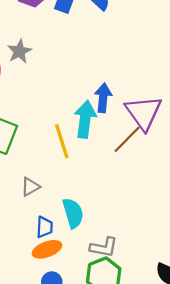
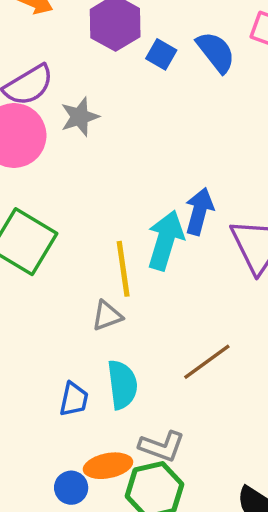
brown line: (127, 139) -> (207, 362), moved
gray triangle: (30, 187) -> (107, 316), moved
orange ellipse: (47, 249) -> (108, 466), moved

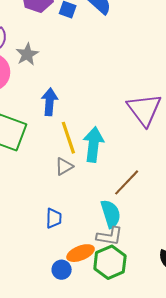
blue arrow: (199, 211) -> (50, 102), moved
cyan arrow: (165, 240) -> (93, 144), moved
cyan semicircle: (122, 385) -> (111, 214), moved

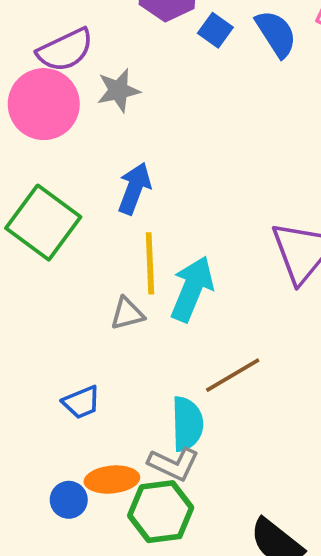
blue trapezoid: (54, 218) -> (81, 402), turned 50

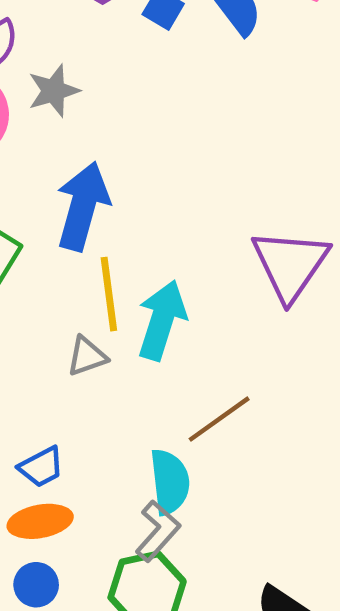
blue arrow: (134, 188) -> (83, 206), size x1.4
gray L-shape: (174, 464) -> (158, 531), turned -69
orange ellipse: (112, 480) -> (40, 521), moved

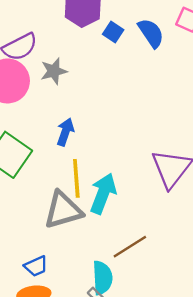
blue arrow: (83, 206) -> (65, 132), size x0.6
gray triangle: (87, 356) -> (63, 210), size x1.8

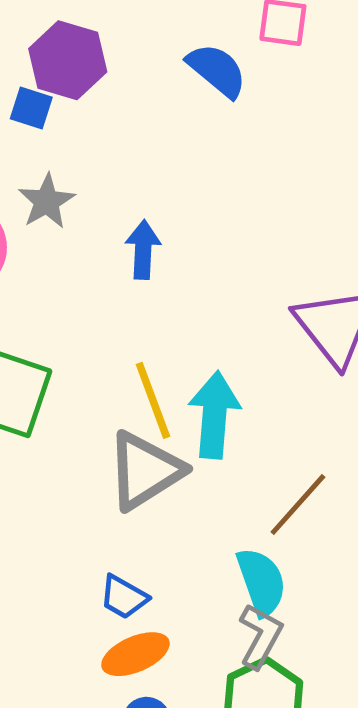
blue square: (113, 32) -> (31, 108), moved
blue arrow: (65, 132) -> (143, 250), moved
blue trapezoid: (36, 266) -> (124, 597), turned 70

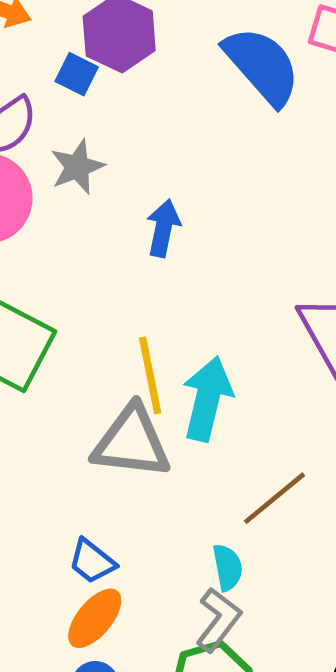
blue semicircle: (217, 70) -> (262, 66), size x1.4
gray triangle: (145, 471) -> (132, 442), turned 30
cyan semicircle: (261, 582) -> (227, 567), size x0.7
orange ellipse: (135, 654) -> (95, 618), turned -36

